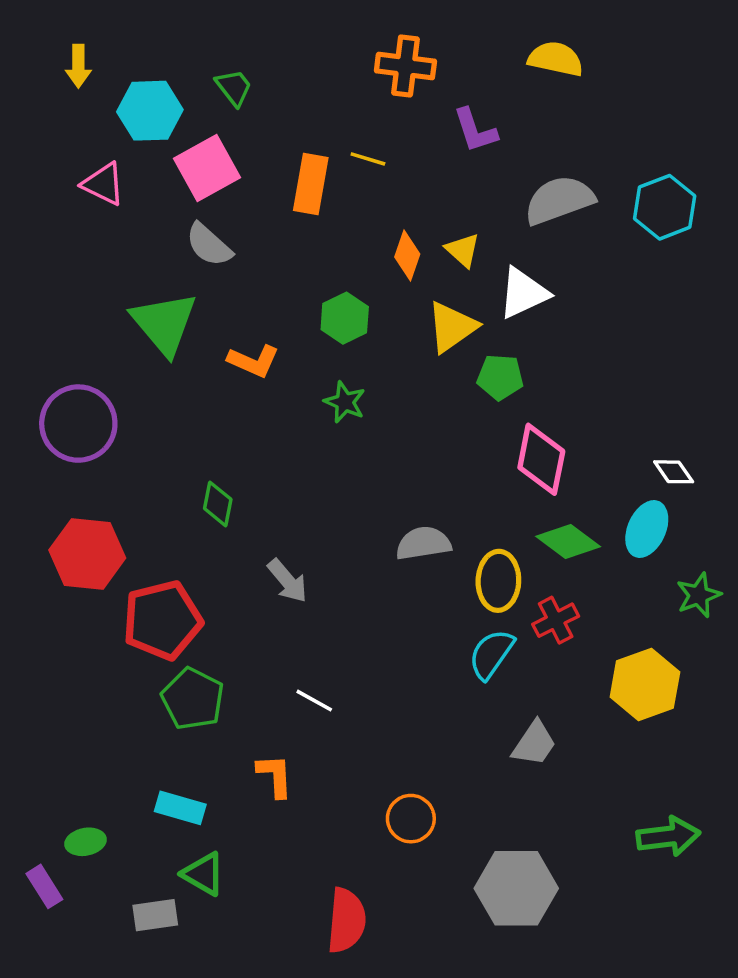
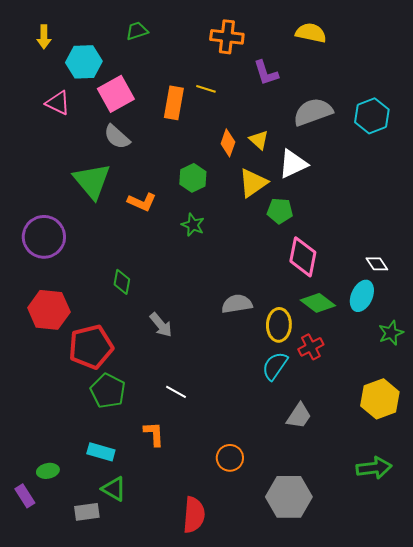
green trapezoid: (234, 87) -> (137, 31), moved, turned -70
yellow hexagon: (645, 684) -> (380, 399), moved

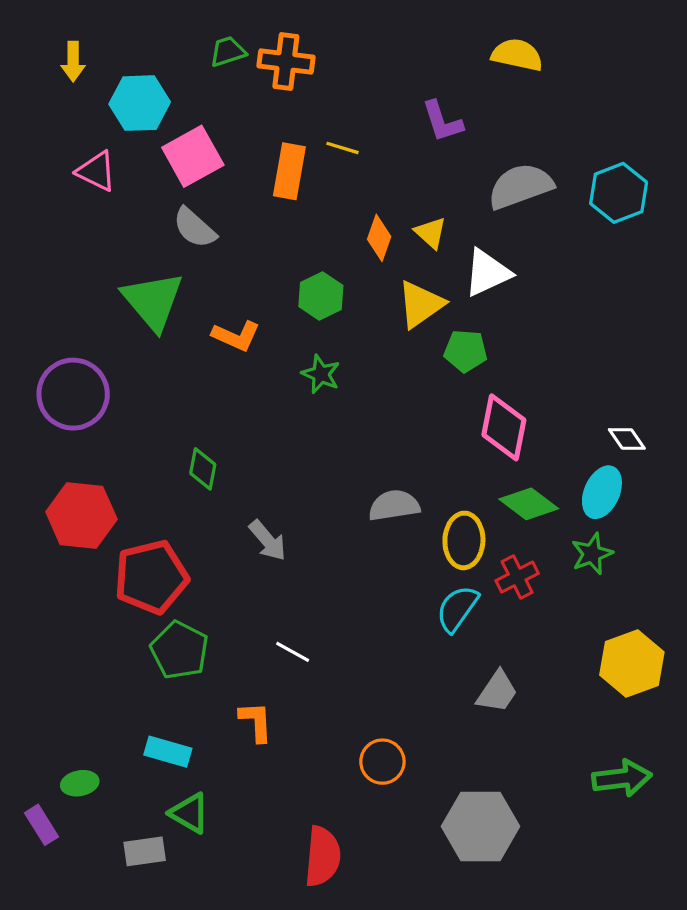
orange cross: (227, 37) -> (286, 61), moved
green star: (391, 333) -> (592, 554), moved

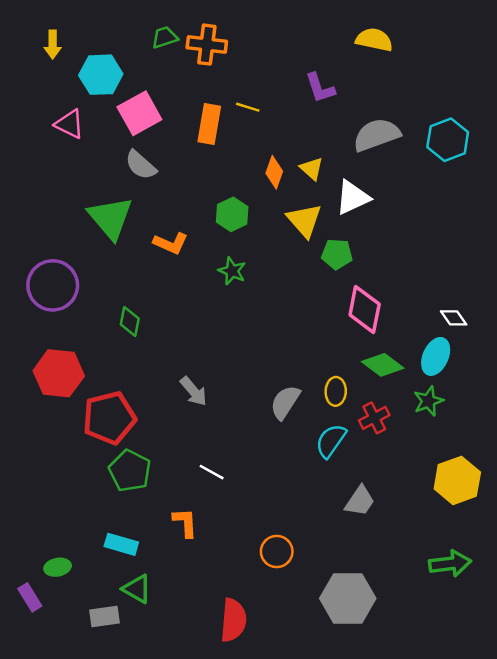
yellow triangle: (421, 304) -> (304, 220), turned -36
green diamond: (203, 469) -> (130, 322), moved
gray semicircle: (394, 506) -> (285, 402), moved, turned -48
yellow ellipse: (464, 540) -> (336, 391), size x0.7

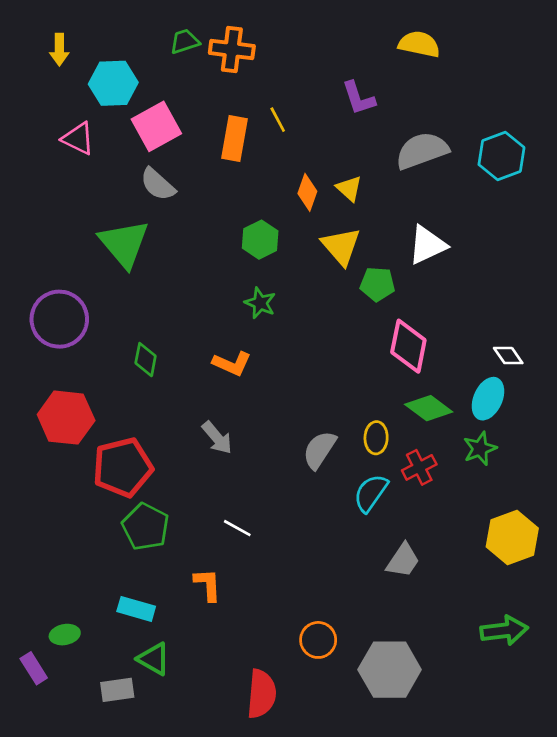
yellow line: (248, 107) -> (278, 120), turned 45
white triangle: (353, 197) -> (427, 245), moved
orange L-shape: (171, 243) -> (232, 364), moved
orange circle: (277, 552) -> (318, 640), moved

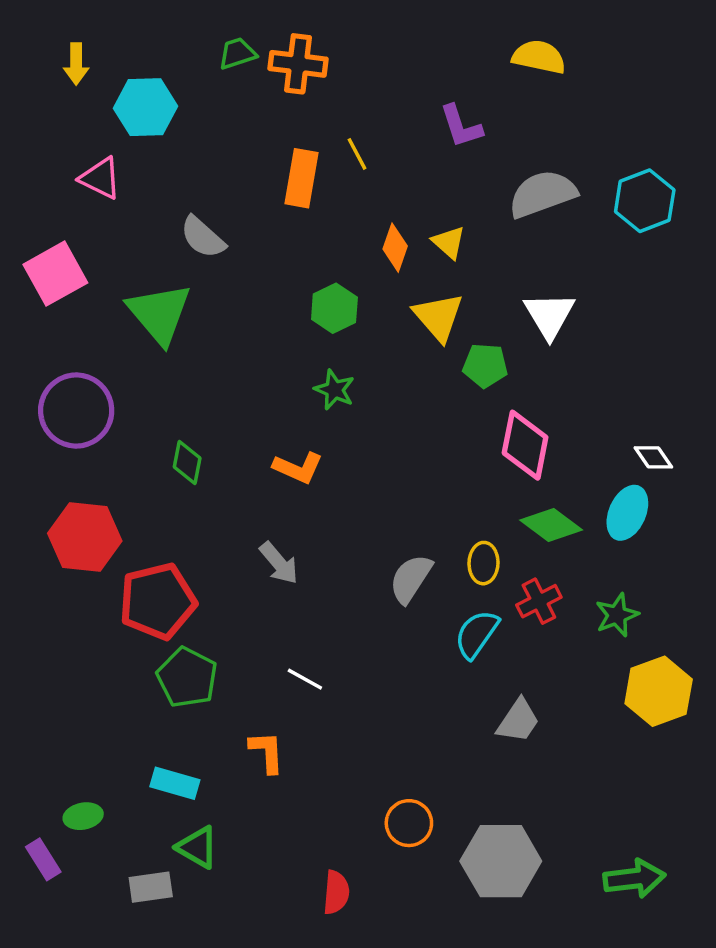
pink square: (156, 126) -> (55, 274), moved
white triangle: (427, 245) -> (549, 315), turned -36
green star: (480, 449) -> (617, 615), moved
green arrow: (504, 631) -> (634, 879), moved
red semicircle: (262, 694) -> (336, 892), size x0.7

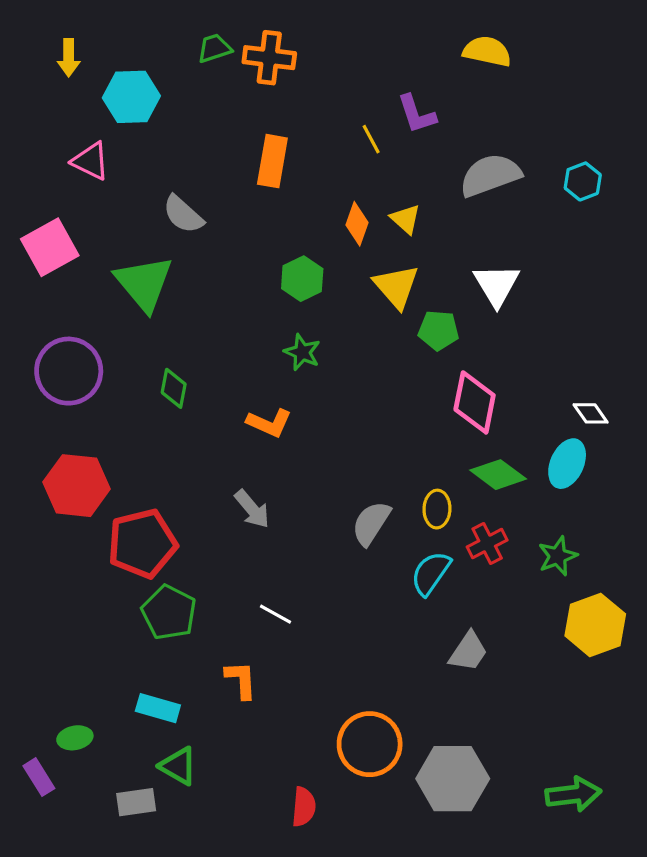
yellow line: (357, 154) -> (371, 139), moved
cyan hexagon: (645, 201) -> (583, 181), size x0.7
green diamond: (187, 463) -> (174, 388), moved
orange circle: (409, 823) -> (370, 744), size x1.5

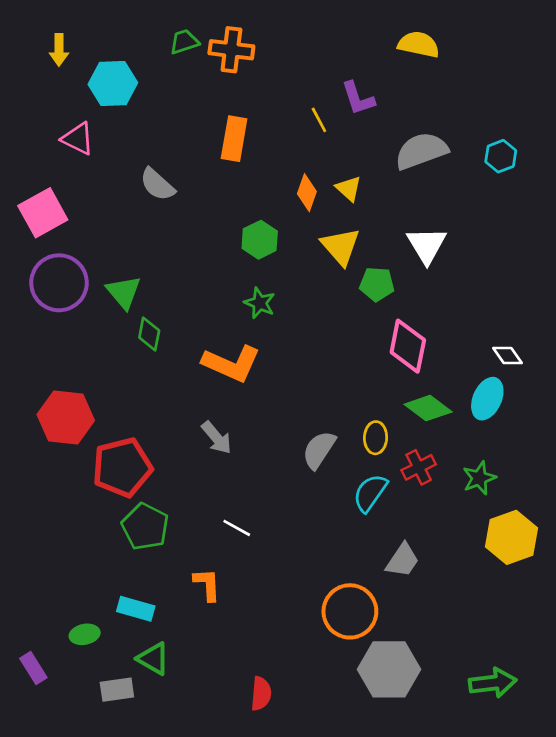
green triangle: (144, 283) -> (124, 292), moved, size x0.7
purple circle: (69, 371) -> (59, 283), moved
orange L-shape: (269, 423) -> (231, 364), size x1.5
green ellipse: (75, 738) -> (85, 634), moved
orange circle: (370, 744) -> (350, 611), moved

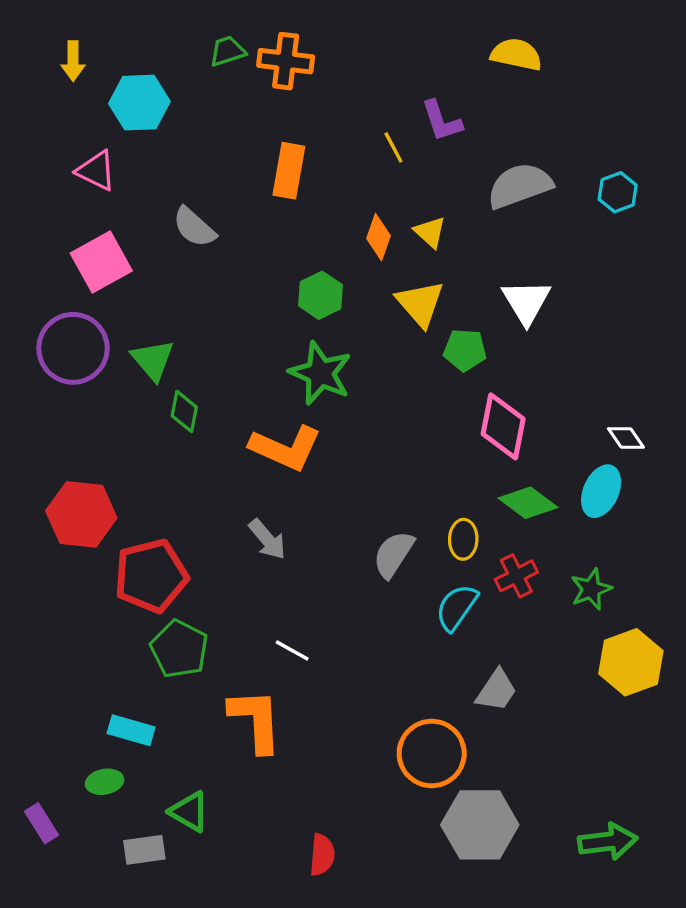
pink square: (43, 213) -> (101, 262), moved
green star: (260, 303) -> (320, 373), size x1.6
orange L-shape: (207, 585) -> (256, 720), size x1.6
cyan rectangle: (136, 609) -> (131, 730), moved

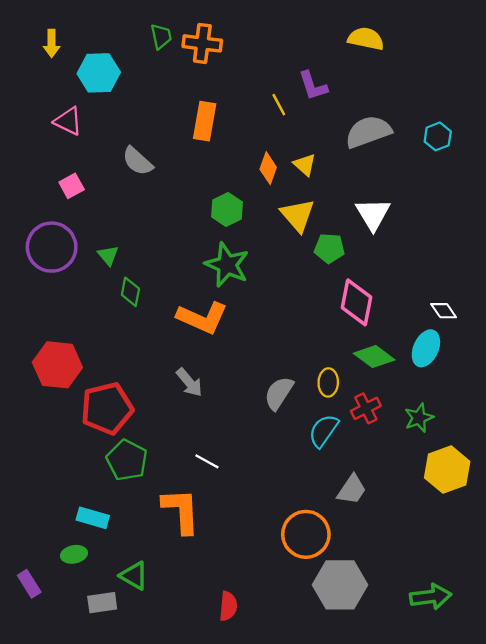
green trapezoid: (227, 51) -> (161, 36), turned 96
pink square: (101, 262) -> (72, 186), size x0.6
green triangle: (153, 360) -> (108, 255), size x0.7

